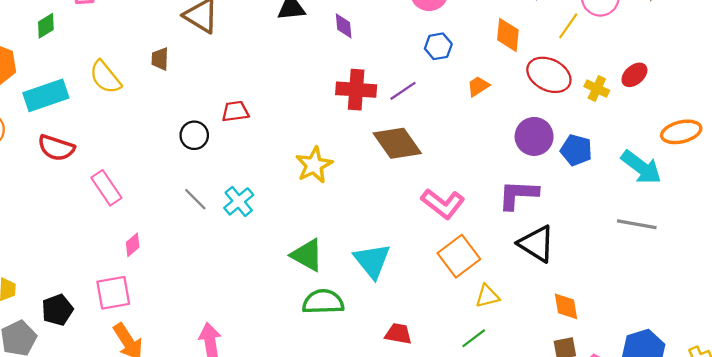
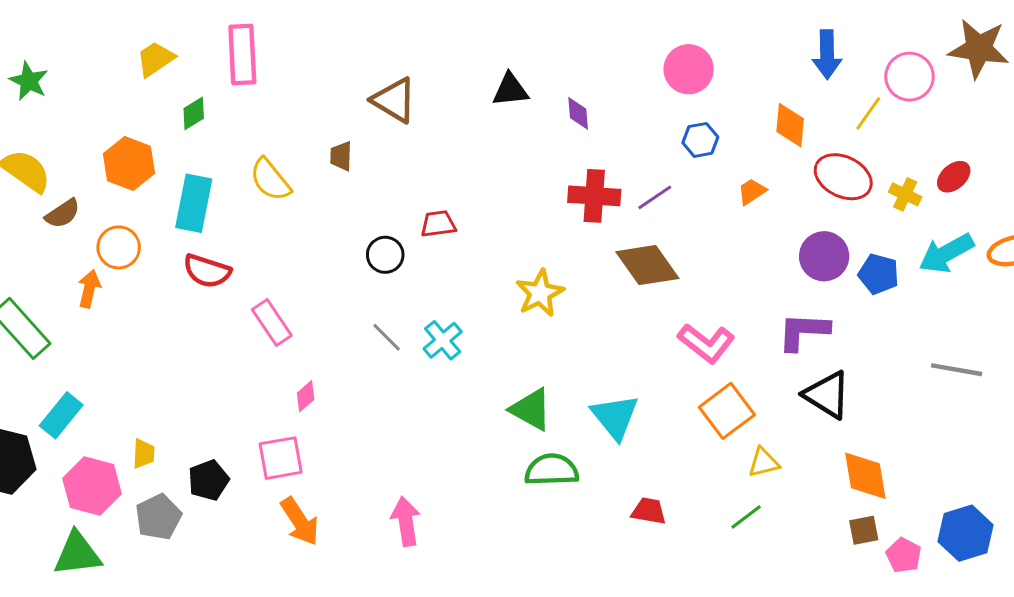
cyan rectangle: (46, 95) -> (194, 203), turned -60
cyan arrow: (641, 167) -> (946, 253), moved, turned 114
orange diamond: (566, 306) -> (865, 476), size x1.4

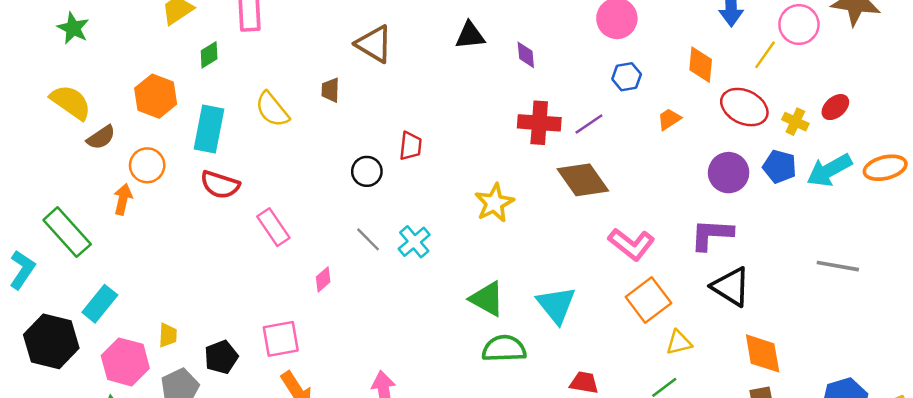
red trapezoid: (438, 224) -> (411, 146), turned 104
blue pentagon: (879, 274) -> (780, 167), moved
pink diamond: (306, 396) -> (323, 279), moved

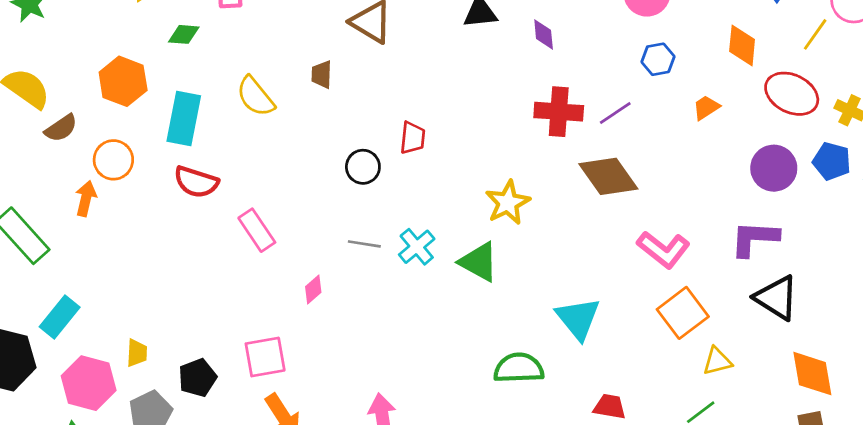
green diamond: (209, 55) -> (184, 34), turned 36
gray line: (368, 239) -> (364, 244), turned -36
green triangle: (487, 299) -> (479, 262), moved

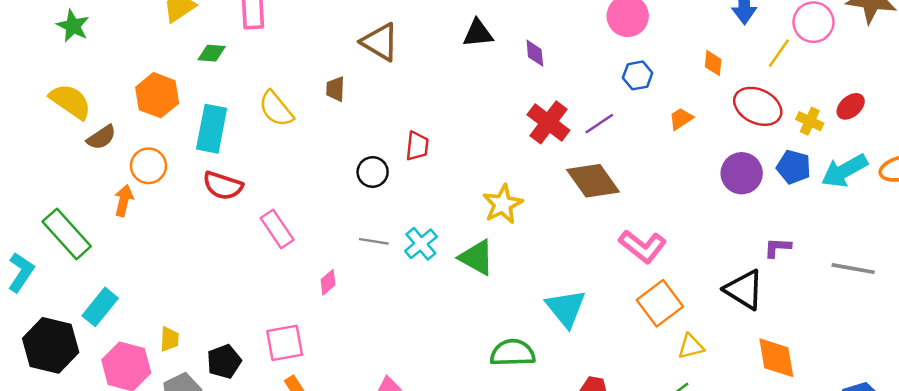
orange diamond: (742, 45) -> (713, 63), size x0.7
red cross: (559, 112) -> (548, 122), turned 33
purple L-shape: (754, 238) -> (778, 248), moved, size x0.6

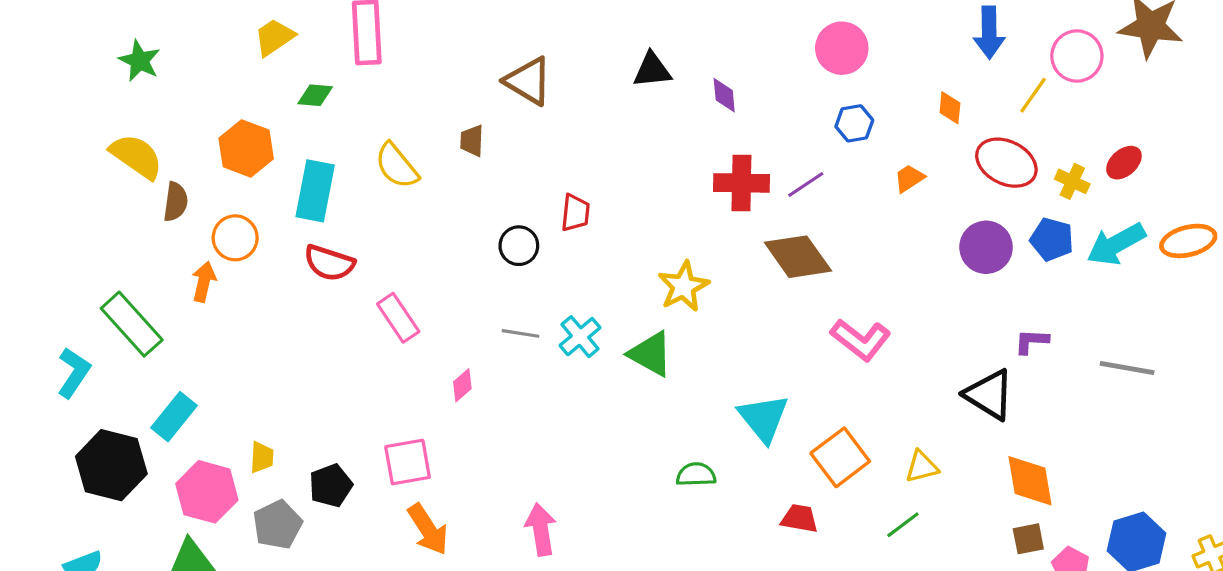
red cross: (548, 122) -> (741, 183), turned -36
brown semicircle: (101, 137) -> (176, 202), turned -48
orange square: (660, 303) -> (840, 457), moved
green semicircle: (513, 353) -> (696, 475), size x0.7

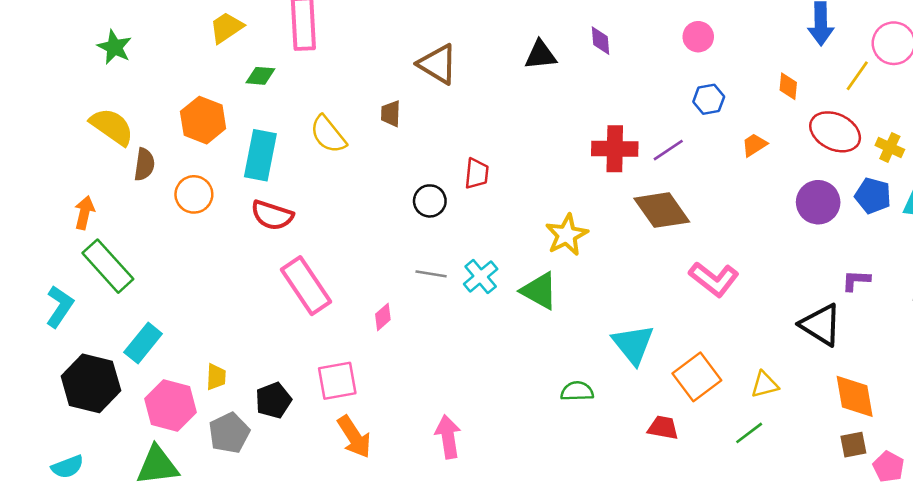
pink circle: (842, 48) -> (698, 37), size x0.7
purple diamond: (724, 95) -> (601, 41), moved
orange arrow: (204, 282) -> (84, 213), moved
pink rectangle: (398, 318) -> (306, 286), moved, size x1.4

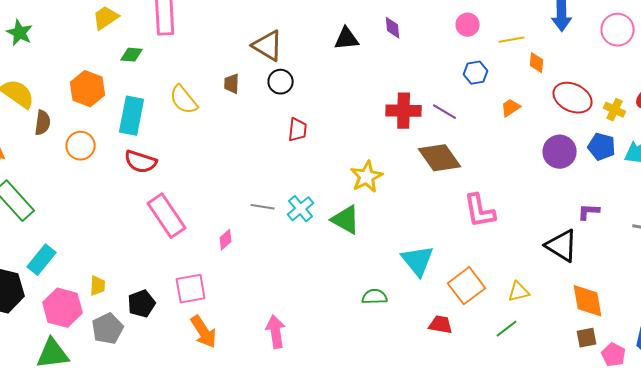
yellow line: (857, 76) -> (512, 40), moved, turned 45
purple line: (668, 150) -> (445, 112), turned 65
black circle: (430, 201) -> (281, 82), moved
pink L-shape: (714, 279) -> (480, 211), turned 42

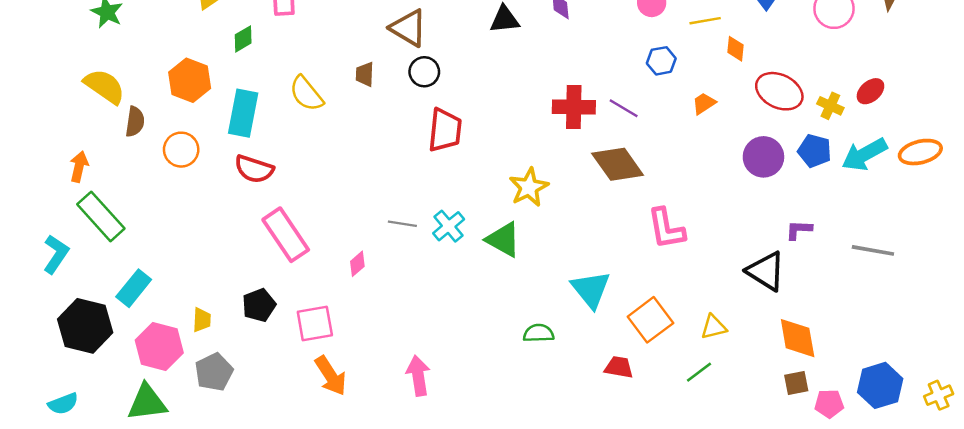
green diamond: (132, 55) -> (243, 39), turned -35
red trapezoid: (298, 130) -> (445, 130), size x1.5
black pentagon: (142, 304) -> (259, 305), moved
pink pentagon: (614, 355) -> (829, 404), turned -30

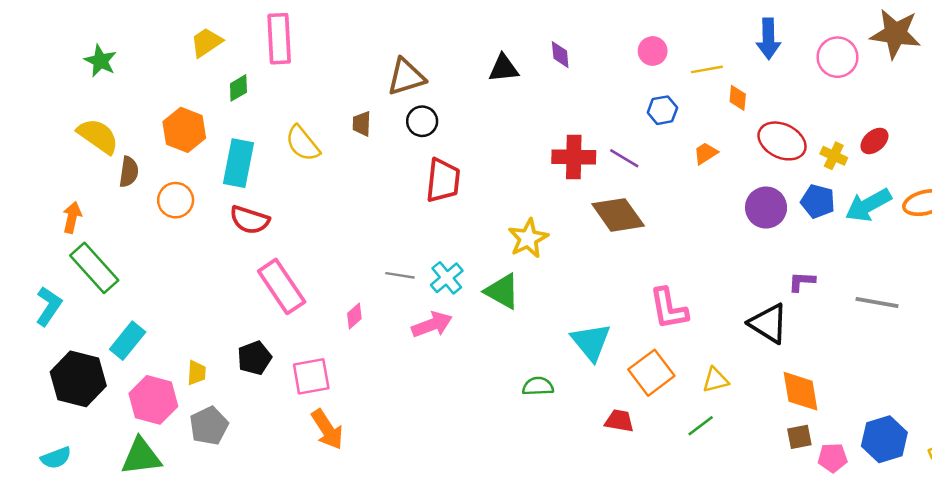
brown triangle: (408, 28) -> (406, 77), turned -48
pink L-shape: (666, 229) -> (669, 309), moved
pink arrow: (418, 376) -> (432, 325), moved, turned 78

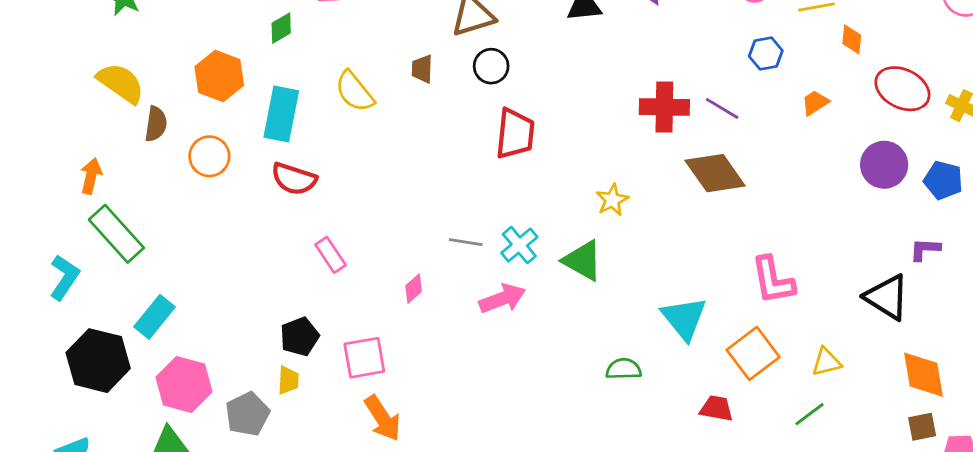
blue pentagon: (818, 201) -> (943, 180), moved
yellow star: (528, 238) -> (612, 200), size x0.7
pink rectangle: (282, 286) -> (331, 255), size x0.6
yellow trapezoid: (197, 373) -> (288, 380), moved

